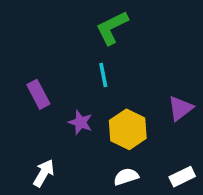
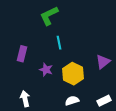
green L-shape: (112, 28) -> (49, 16), moved
purple rectangle: (38, 94) -> (22, 54), turned 42
white arrow: (44, 173) -> (25, 99), turned -42

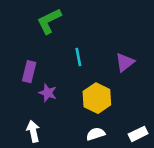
green L-shape: (49, 16) -> (49, 21), moved
purple triangle: (103, 62) -> (125, 62), moved
purple star: (46, 70) -> (48, 93), moved

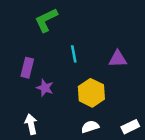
purple triangle: (125, 62) -> (118, 59), turned 36

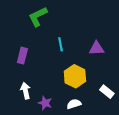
purple star: (45, 88) -> (45, 103), moved
white arrow: (31, 124) -> (26, 91), moved
white rectangle: (130, 127) -> (107, 92), moved, turned 64

